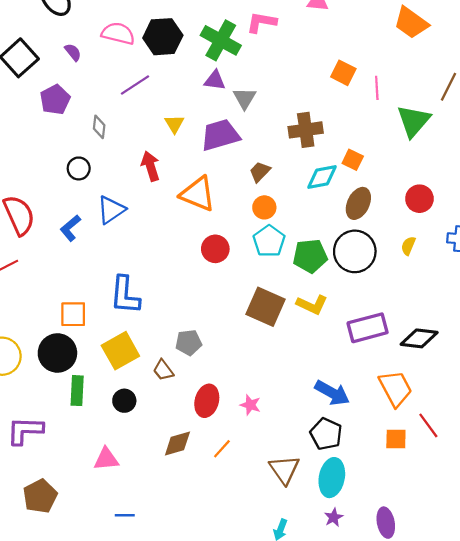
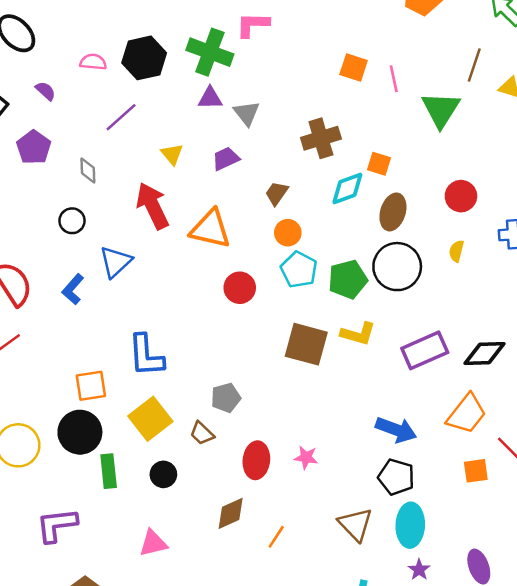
pink semicircle: (118, 33) -> (93, 62), size x0.7
purple trapezoid: (220, 135) -> (226, 159), size x0.6
red arrow: (150, 166) -> (152, 206), size x1.4
orange trapezoid: (395, 388) -> (467, 414), turned 75
orange line: (222, 449) -> (276, 537), moved

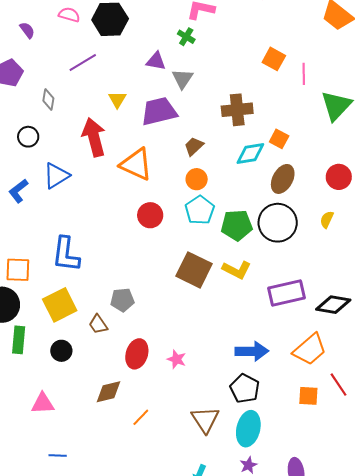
green cross: (210, 52) -> (186, 37), moved, size x0.5
purple trapezoid: (226, 159) -> (159, 111), size x1.6
blue arrow: (396, 430) -> (252, 351), turned -32

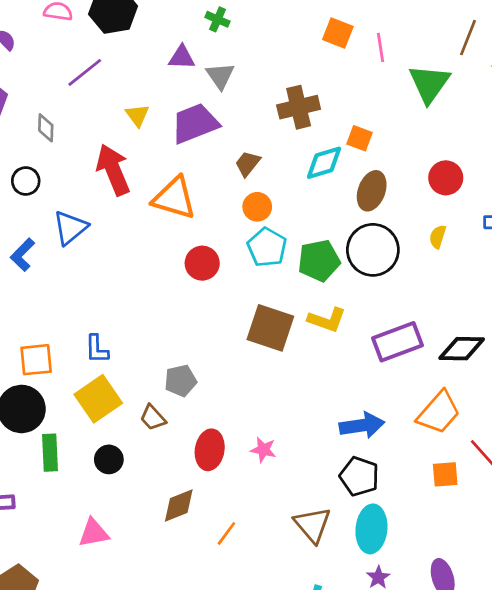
blue L-shape: (66, 254) -> (97, 349), moved, size x0.6

